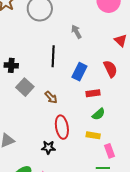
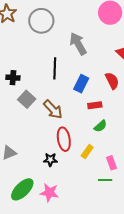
gray arrow: (76, 32) -> (78, 44), size x1.6
brown arrow: (51, 97) -> (53, 109), size x1.5
yellow rectangle: (93, 135) -> (87, 151), moved, turned -64

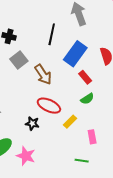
blue rectangle: (81, 84) -> (75, 54), size x1.4
red rectangle: (95, 105) -> (85, 77), turned 48
red ellipse: (64, 139) -> (49, 106), turned -65
green line: (105, 180) -> (82, 161), moved

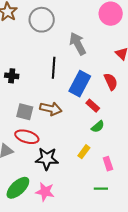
gray square: (19, 60) -> (25, 112), moved, turned -30
brown arrow: (43, 74) -> (51, 109), turned -35
red ellipse: (49, 106) -> (27, 137), moved
black star: (32, 123) -> (47, 159), size x1.6

